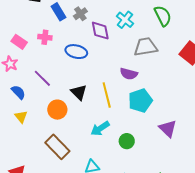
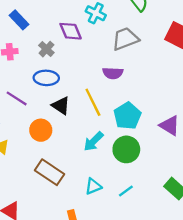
gray cross: (80, 14) -> (46, 49), moved
blue ellipse: (76, 52) -> (46, 78), moved
cyan pentagon: (140, 101) -> (127, 116), moved
green circle: (127, 141) -> (126, 149), size x1.5

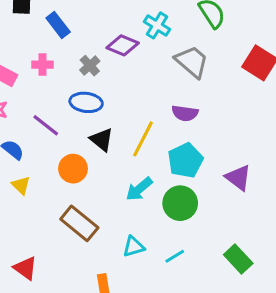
purple diamond: (71, 31) -> (123, 45), turned -50
gray trapezoid: (125, 39) -> (192, 62), turned 56
purple semicircle: (113, 73) -> (185, 113), moved
yellow line: (93, 102) -> (143, 139), turned 48

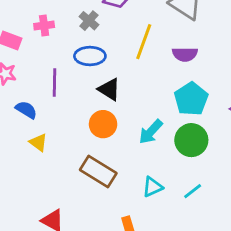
purple line: (46, 125) -> (55, 83), turned 60
yellow line: (143, 139) -> (144, 42), moved
orange circle: (73, 169) -> (103, 124), moved

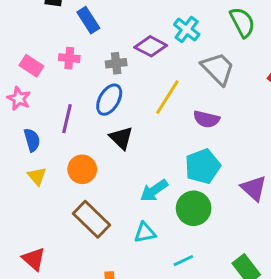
gray cross: (89, 21) -> (116, 63), turned 30
blue ellipse: (90, 56) -> (109, 100), turned -72
blue semicircle: (26, 110) -> (32, 140), turned 30
orange circle: (103, 124) -> (82, 169), moved
cyan triangle: (152, 187) -> (145, 233), moved

